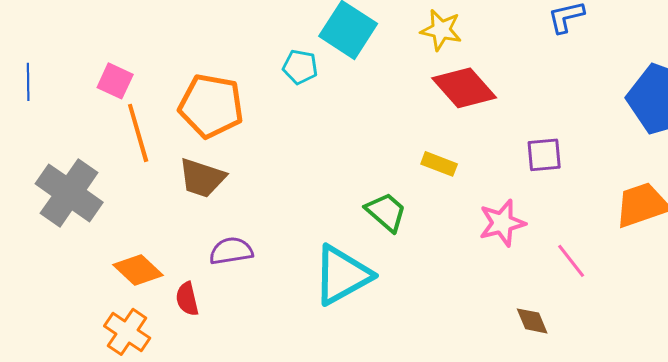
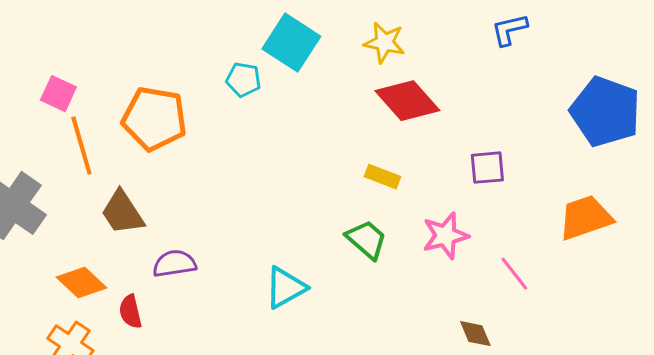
brown trapezoid: (202, 178) -> (122, 213), moved, turned 39
green trapezoid: (386, 212) -> (366, 240), moved
cyan triangle: (342, 275) -> (285, 288), size x0.7

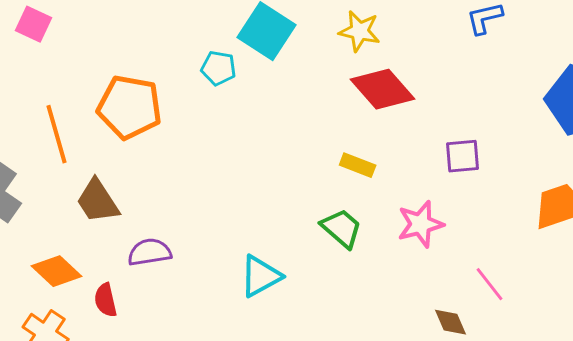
pink square: (58, 94) -> (34, 24), moved
pink line: (514, 274) -> (490, 284), moved

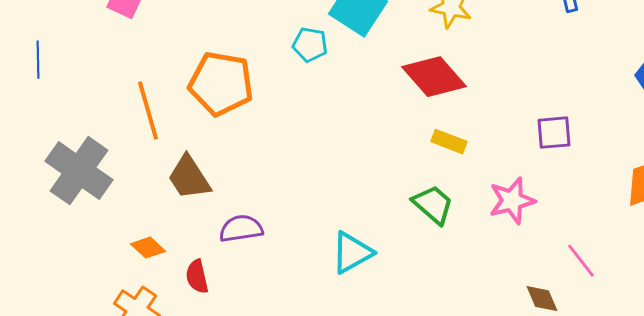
red diamond: (383, 89) -> (434, 77), moved
orange diamond: (57, 271) -> (148, 248), size x0.7

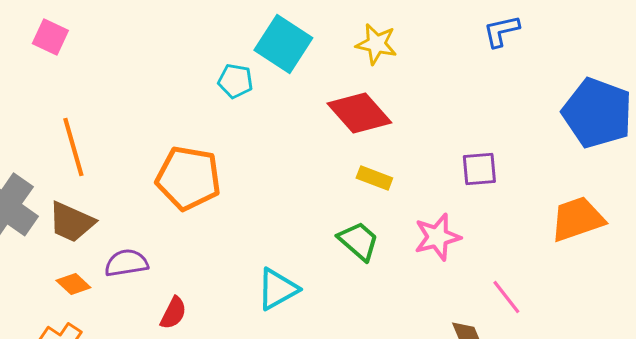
orange pentagon: (221, 84) -> (188, 178), moved
brown trapezoid: (189, 178) -> (71, 222), moved, turned -33
purple semicircle: (241, 229) -> (126, 263), moved
red semicircle: (197, 277) -> (173, 313), moved, turned -140

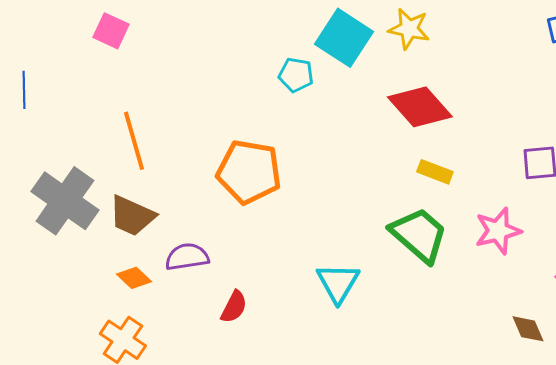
yellow star: (376, 44) -> (409, 29), moved
green trapezoid: (358, 241) -> (419, 235), size x1.4
cyan triangle: (277, 289) -> (338, 283), turned -30

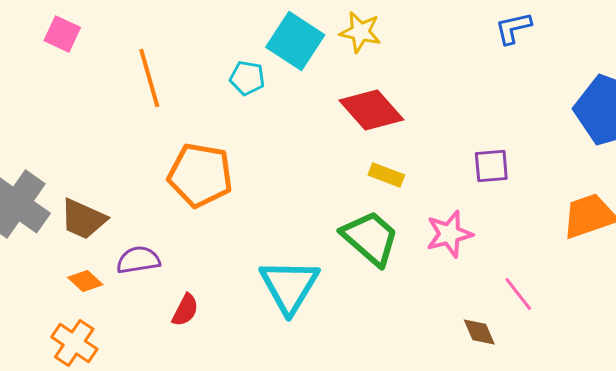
orange line: (134, 141) -> (149, 78), moved
cyan triangle: (338, 283) -> (289, 286), size x1.4

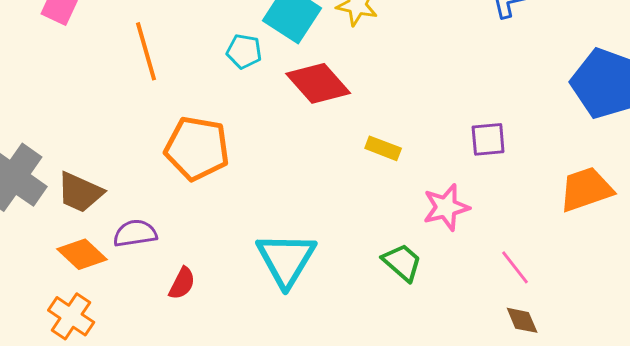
red diamond: (371, 110) -> (318, 83), moved
green trapezoid: (370, 238) -> (402, 262), moved, size x0.7
orange diamond: (85, 281) -> (82, 254), size x1.4
brown diamond: (479, 332) -> (522, 320), moved

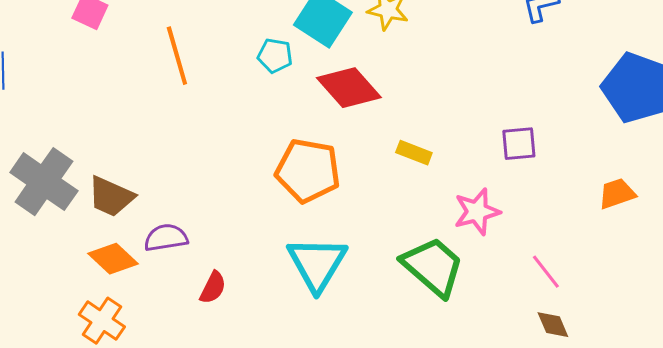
orange pentagon: (197, 148) -> (308, 171), moved
orange trapezoid: (586, 189) -> (617, 194), size x0.7
green trapezoid: (402, 262) -> (433, 267), size x1.6

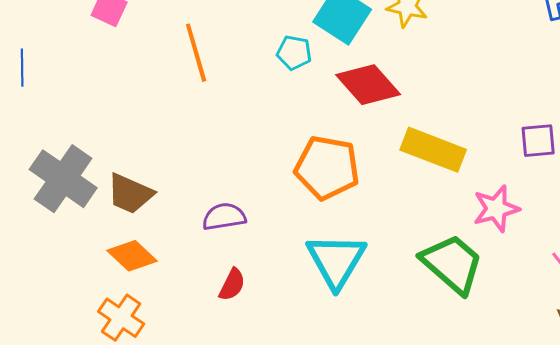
yellow rectangle: (414, 153) -> (433, 150), size x1.8
purple semicircle: (166, 238) -> (224, 217), moved

